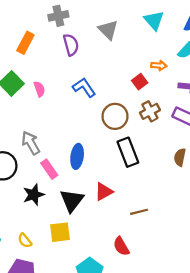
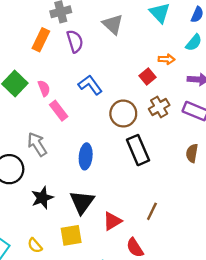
orange rectangle: (25, 43) -> (41, 40), moved
pink rectangle: (49, 169) -> (59, 111), moved
red triangle: (104, 192) -> (112, 221), moved
brown line: (139, 212) -> (152, 211), turned -48

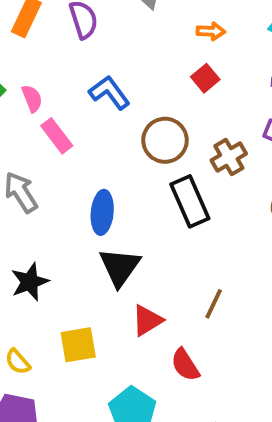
orange arrow: (167, 59) -> (211, 31), moved
brown cross: (159, 107) -> (229, 157), moved
black triangle: (82, 202) -> (120, 267), moved

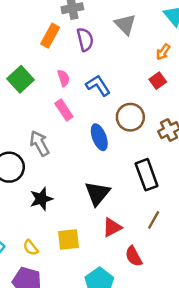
orange arrow: (211, 31) -> (163, 52), turned 119
pink semicircle: (32, 98) -> (64, 78), moved
black rectangle: (190, 201) -> (147, 175), moved
blue ellipse: (102, 212) -> (99, 137), moved, turned -30

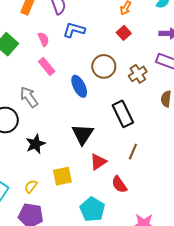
blue L-shape: (98, 86) -> (74, 30), moved, turned -35
yellow semicircle: (31, 248) -> (31, 186), turned 80

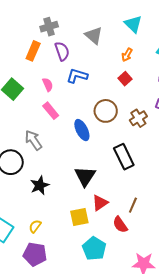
brown line: (133, 152) -> (133, 205), moved
yellow square: (62, 176) -> (79, 217), moved

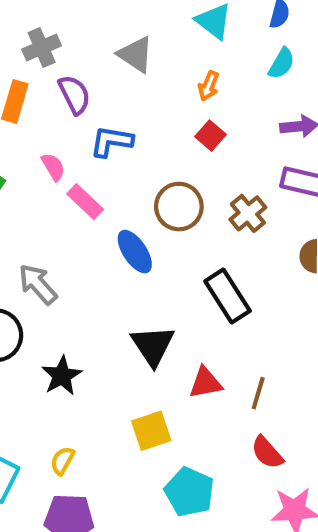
pink rectangle: (51, 111) -> (85, 202), moved
red triangle: (100, 203) -> (205, 383), moved, turned 30
red semicircle: (120, 225) -> (267, 453), moved

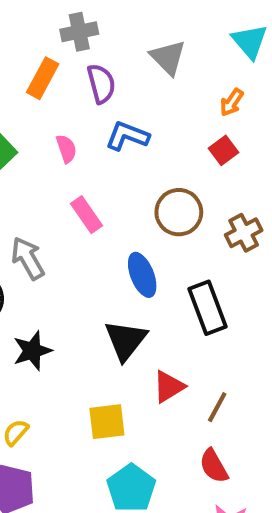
pink rectangle: (85, 202) -> (87, 215), moved
blue ellipse: (135, 252) -> (142, 275), moved
red triangle: (205, 383) -> (169, 387), turned -33

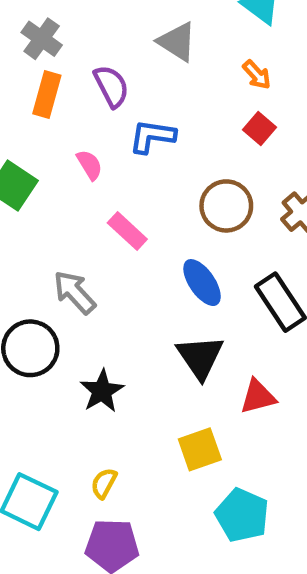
gray cross: (79, 32) -> (42, 39), moved, turned -30
orange arrow: (232, 102) -> (257, 75), turned -64
red triangle: (169, 387) -> (258, 397), turned 30

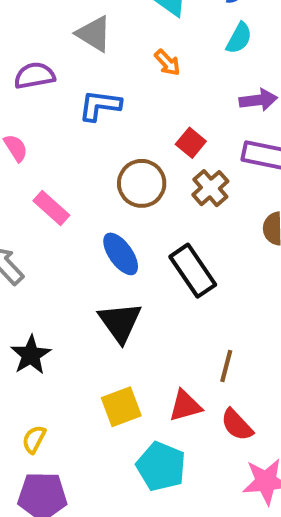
purple semicircle: (111, 86) -> (34, 76), turned -72
red square: (260, 128) -> (191, 143), moved
blue L-shape: (152, 136) -> (100, 105), moved
red triangle: (258, 397) -> (185, 406), moved

